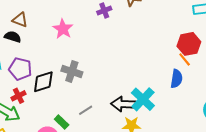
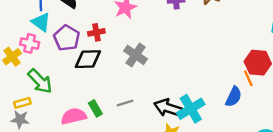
gray cross: (72, 71) -> (136, 55), moved
red cross: (19, 96) -> (96, 32), moved

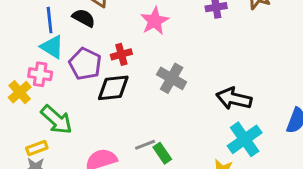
gray line: (125, 103) -> (145, 145), moved
green rectangle: (95, 108) -> (162, 153), moved
black arrow: (168, 108) -> (234, 99), moved

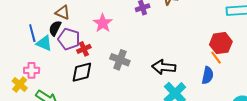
black semicircle: (84, 18) -> (55, 28), turned -84
cyan triangle: (52, 47) -> (44, 43), moved
purple pentagon: (85, 64) -> (69, 39), moved

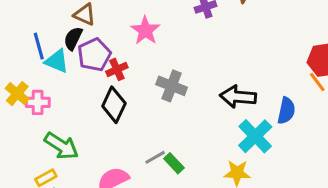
purple pentagon: (69, 39) -> (94, 55), turned 30
black diamond: (82, 72) -> (114, 105), turned -50
blue semicircle: (208, 75) -> (286, 111), moved
yellow cross: (20, 84) -> (17, 94), moved

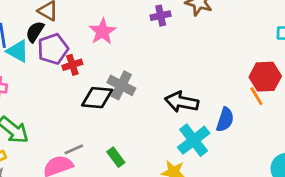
black diamond: (114, 105) -> (97, 98), moved, turned 64
gray line: (155, 157) -> (74, 149), moved

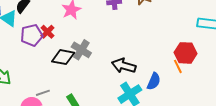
purple pentagon: (53, 49) -> (32, 35), moved
red cross: (72, 65) -> (47, 32), turned -32

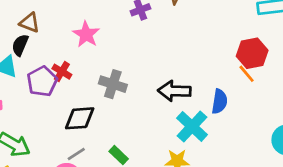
black diamond: (63, 57) -> (80, 118), moved

